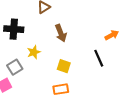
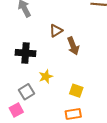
brown arrow: (61, 33) -> (73, 46), moved

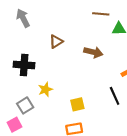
brown arrow: (73, 46) -> (93, 52), moved, turned -54
yellow square: (76, 91) -> (77, 104), turned -32

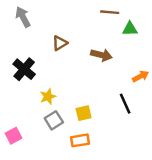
black cross: (24, 65) -> (24, 69), turned 36
gray square: (25, 105) -> (54, 120), moved

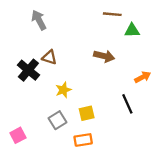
gray arrow: (23, 17) -> (39, 20), moved
brown triangle: (60, 43) -> (49, 57), moved, turned 49
yellow star: (48, 97) -> (63, 90), moved

